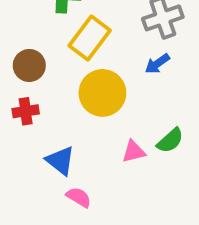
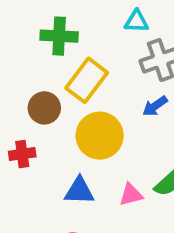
brown circle: (29, 65) -> (44, 108), moved
blue triangle: (60, 161) -> (79, 191), moved, turned -36

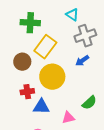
cyan triangle: (136, 21) -> (72, 15), turned 32
red cross: (22, 154) -> (27, 92), moved
pink triangle: (131, 195) -> (68, 118), moved

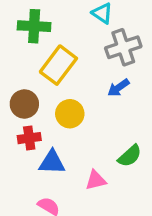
brown circle: (22, 62) -> (24, 104), moved
yellow circle: (52, 77) -> (70, 114), size x0.7

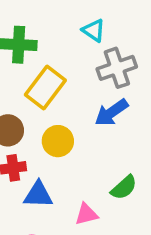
blue arrow: (118, 88) -> (111, 113), size x1.4

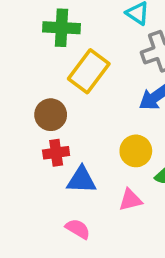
yellow circle: (58, 141) -> (136, 151), moved

